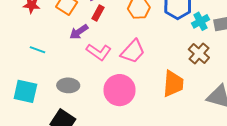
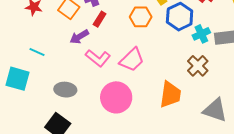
cyan square: (25, 91) -> (18, 79), moved

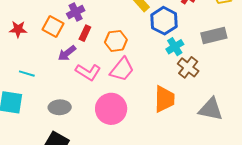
orange hexagon: (141, 17) -> (116, 41), moved
cyan cross: (201, 34) -> (175, 47), moved

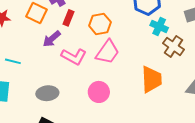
cyan cross: (175, 47) -> (159, 26), turned -30
pink circle: (111, 109) -> (99, 92), size x0.7

